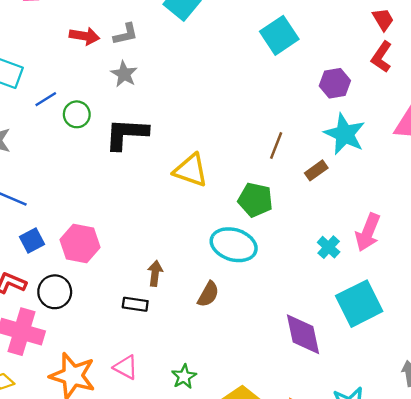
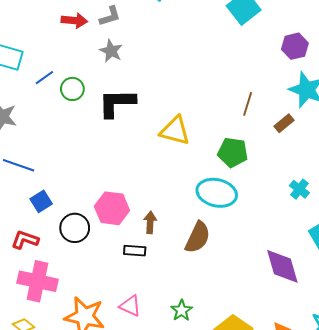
pink hexagon: (80, 244) -> (112, 208), moved
black circle: (55, 292) -> (75, 228), moved
brown semicircle: (208, 294) -> (198, 237), size x1.4

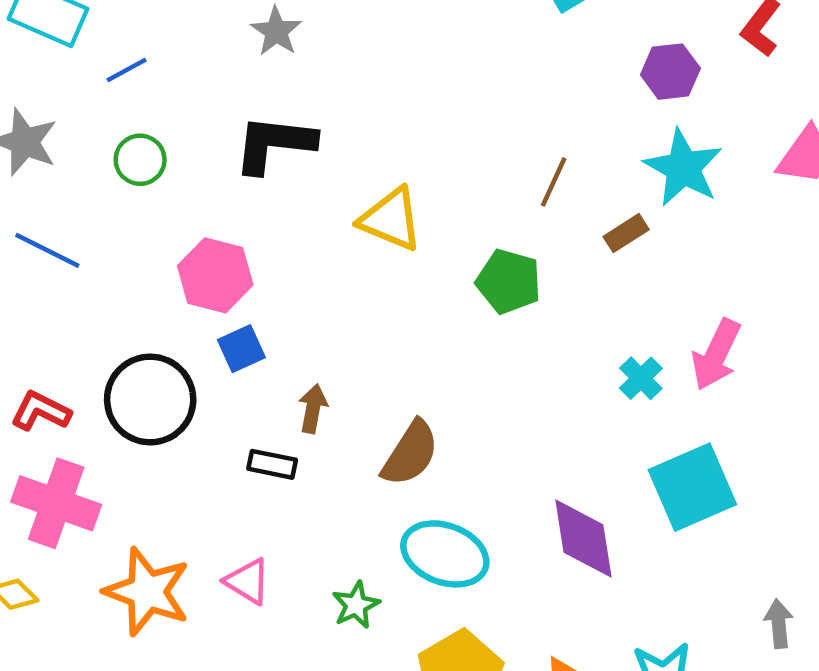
green circle: (72, 89) -> (140, 160), moved
cyan ellipse: (217, 193) -> (445, 554), moved
blue square: (41, 201) -> (241, 349), moved
pink hexagon: (112, 208) -> (215, 275), moved
black circle: (75, 228) -> (150, 400), size x1.4

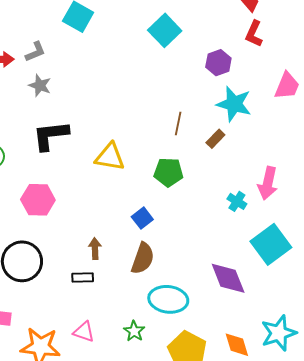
blue square: (241, 349) -> (142, 218), moved

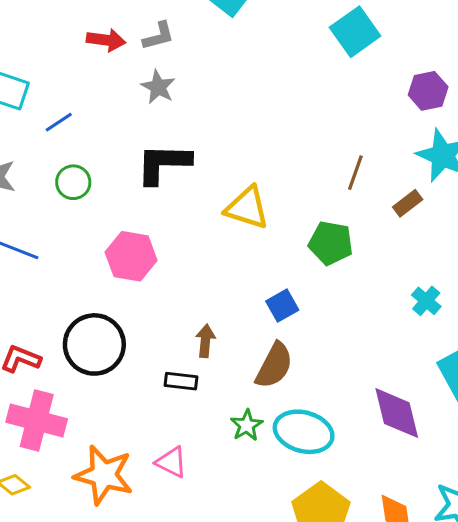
green star: (134, 331) -> (247, 425), moved

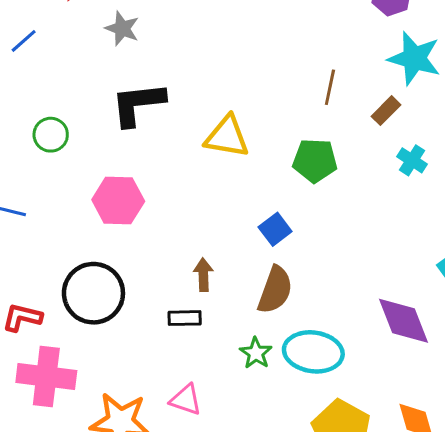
blue line: (59, 122) -> (24, 41), moved
cyan cross: (426, 301) -> (412, 160), moved

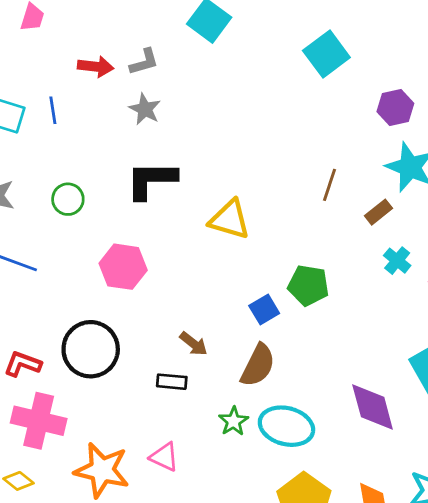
blue line: (24, 41) -> (53, 110), turned -64
green pentagon: (315, 160) -> (308, 285), moved
brown arrow: (203, 275) -> (194, 344), turned 124

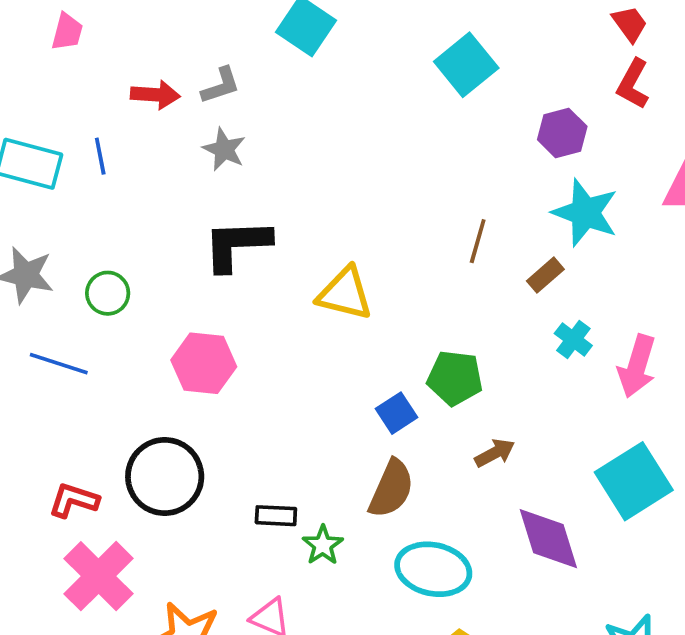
green circle: (68, 199) -> (108, 293), moved
brown arrow: (194, 344) -> (495, 453), moved, turned -64
pink cross: (39, 421) -> (98, 576), turned 34
green star: (234, 421) -> (323, 545), moved

